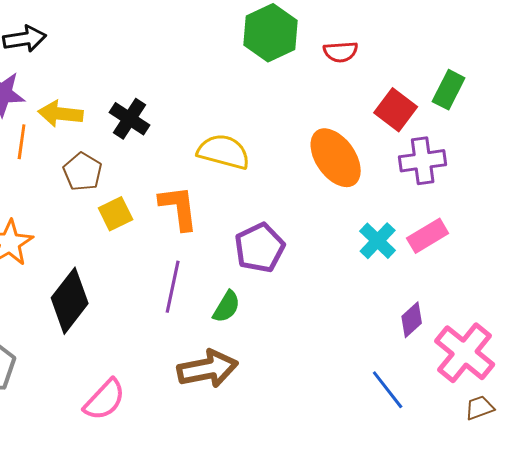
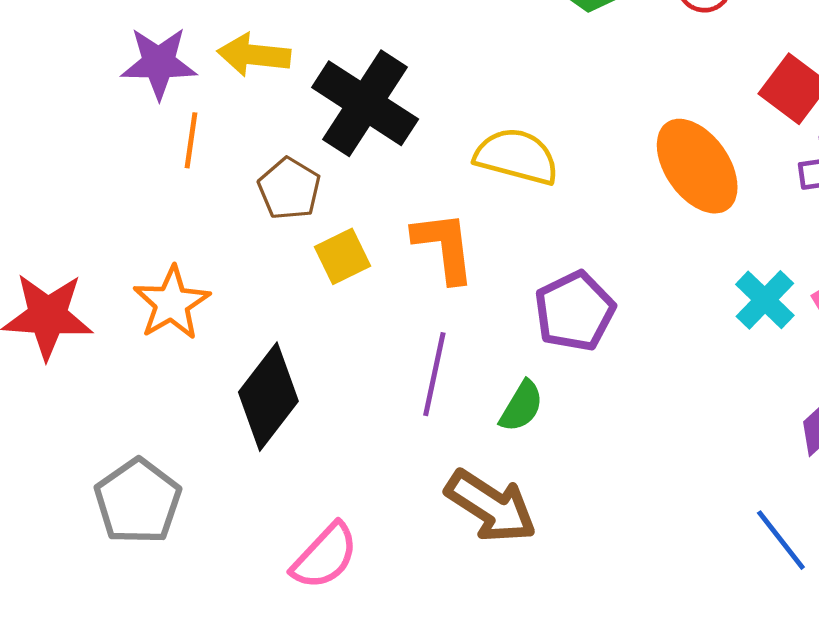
yellow arrow: (61, 114) -> (254, 55), moved
black cross: (130, 119) -> (365, 103), size x1.6
brown arrow: (208, 369) -> (491, 506), turned 44

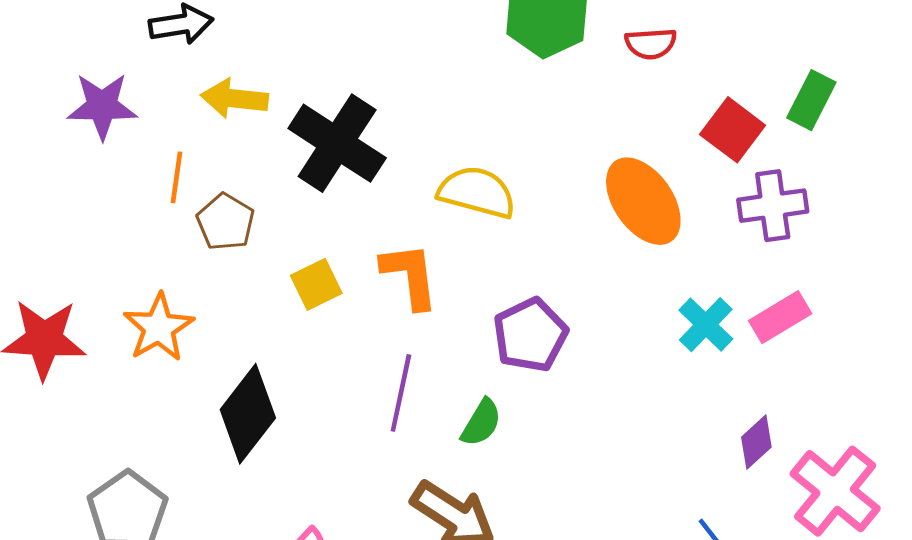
purple star: (159, 63) -> (102, 106), moved
brown pentagon: (289, 189) -> (226, 222), moved

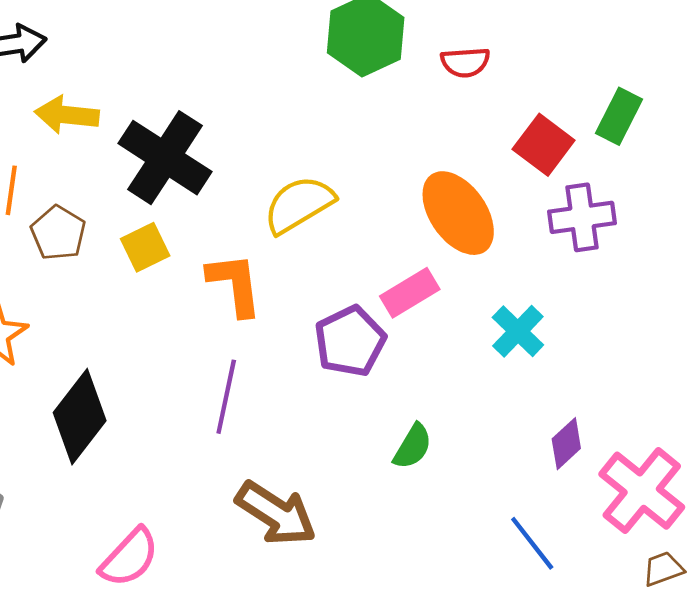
yellow semicircle: (477, 192) -> (299, 205), turned -46
yellow square: (316, 284) -> (145, 247), moved
pink rectangle: (780, 317) -> (410, 293), moved
green semicircle: (481, 423) -> (413, 446), moved

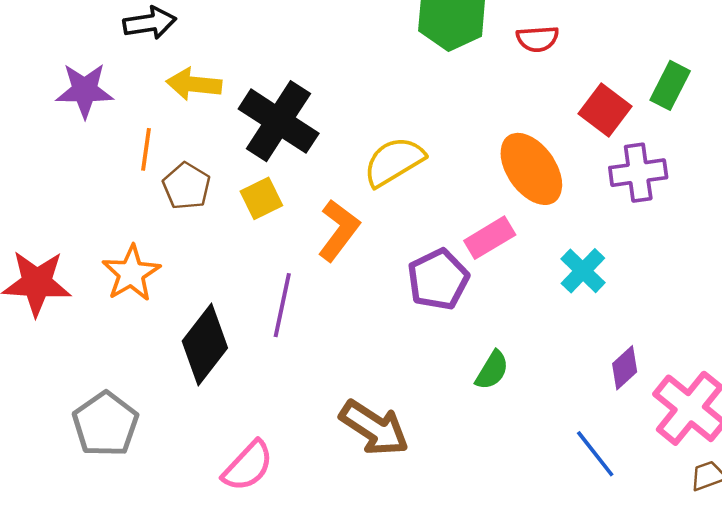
orange L-shape: (235, 284) -> (339, 230), turned 44
purple line: (226, 397) -> (282, 305), moved

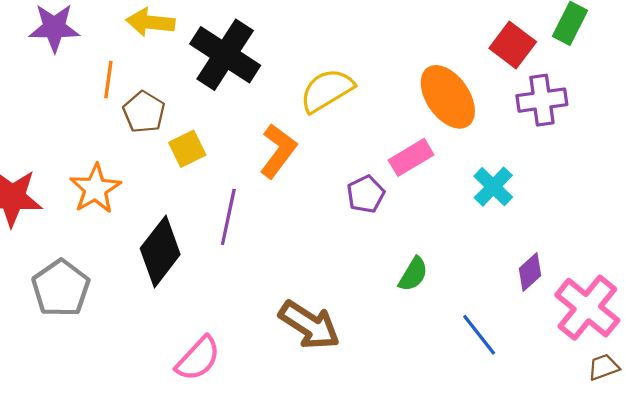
yellow square: (261, 198) -> (187, 149), moved
purple pentagon: (438, 279) -> (366, 194), size x0.7
gray pentagon: (105, 424) -> (61, 288), moved
blue line: (595, 454) -> (479, 335), moved

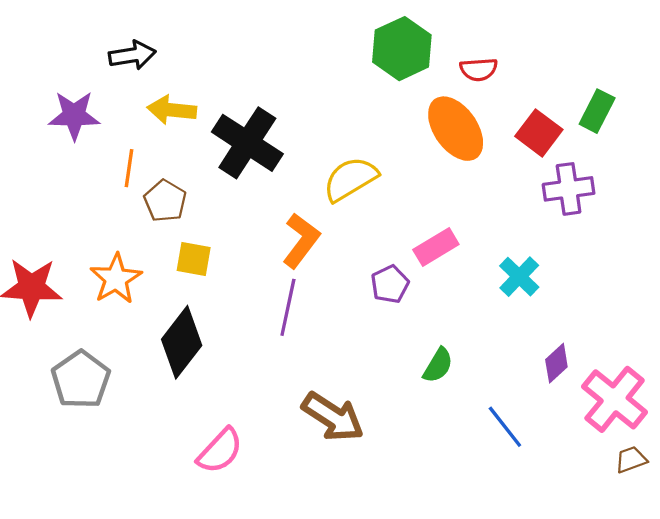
orange ellipse: (448, 97) -> (456, 129), moved
yellow square: (187, 149) -> (194, 259), moved, turned 36
purple line: (228, 217) -> (288, 307), moved

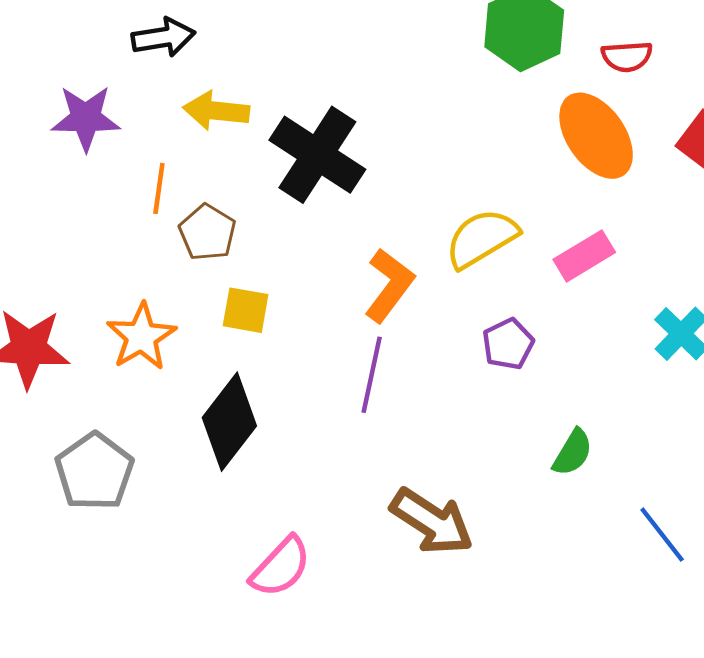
yellow semicircle: (350, 179) -> (482, 238), moved
pink rectangle: (436, 247) -> (584, 256), moved

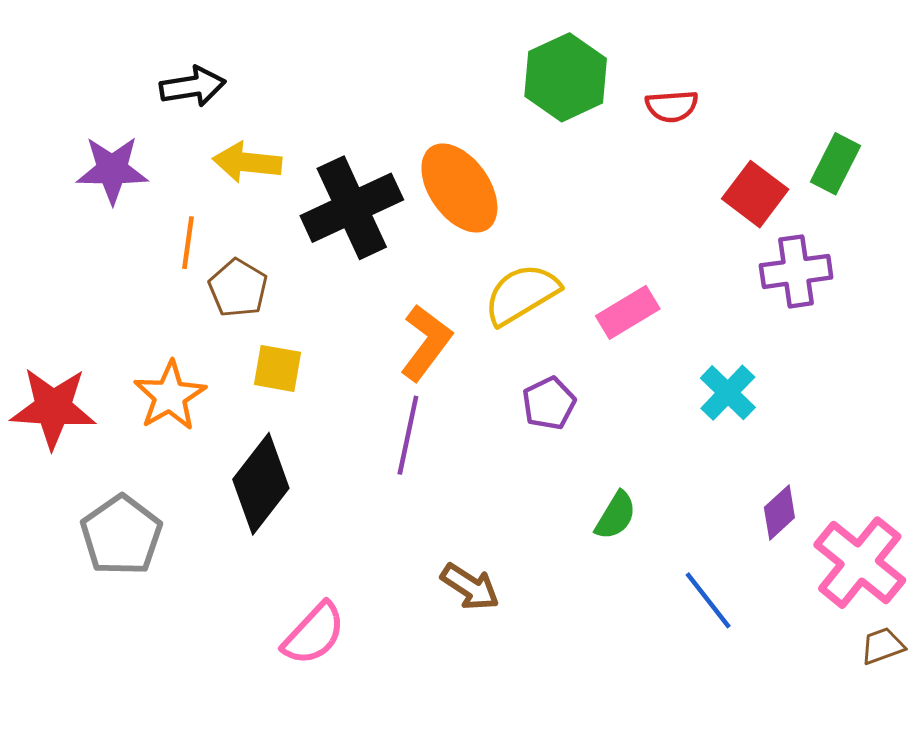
orange ellipse: (596, 136) -> (459, 188), moved
black cross: (317, 155) -> (352, 208), turned 32
brown arrow: (432, 521) -> (470, 587), size x0.7

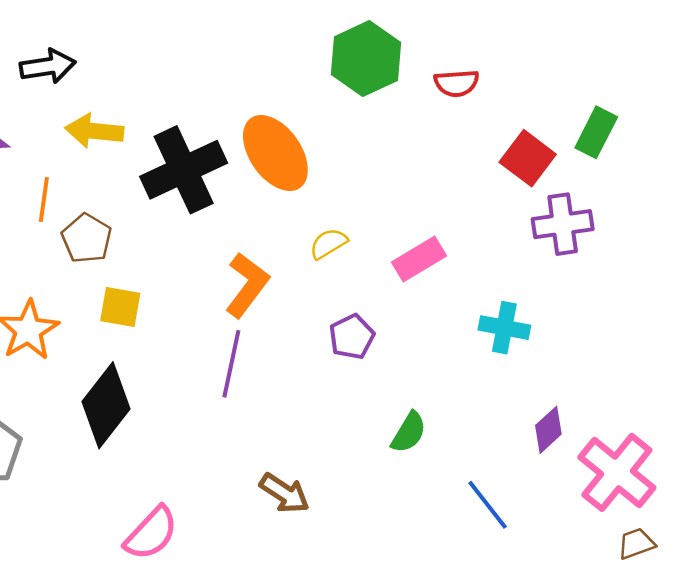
yellow semicircle: (522, 294) -> (328, 244), size x0.6
cyan cross: (728, 393) -> (504, 328), turned -33

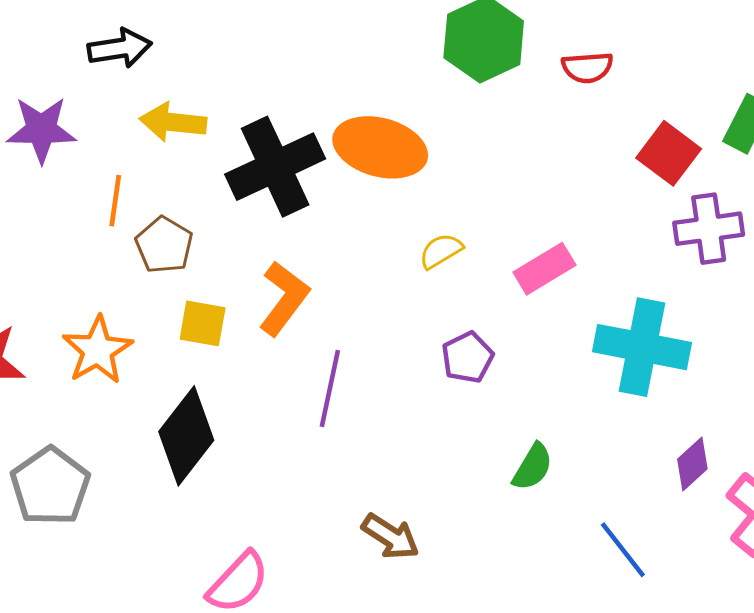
orange ellipse: (275, 153) -> (380, 147), turned -40
orange L-shape: (247, 285) -> (284, 298), moved
cyan cross: (504, 328) -> (642, 347), size x1.6

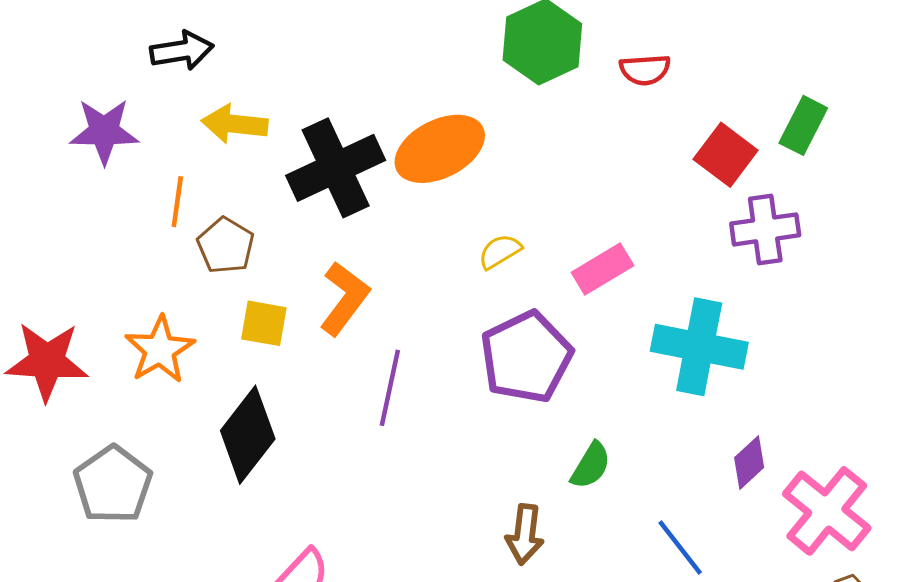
orange ellipse: (380, 147) -> (440, 149), turned -42
purple pentagon: (467, 357) -> (526, 357), size x1.8
brown arrow: (391, 537) -> (525, 534), moved, turned 64

